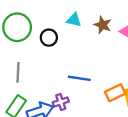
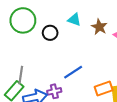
gray line: (18, 72) -> (21, 75), moved
blue line: (79, 78) -> (73, 72), turned -48

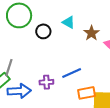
blue line: (73, 72) -> (72, 73), moved
purple cross: (54, 91) -> (46, 82), moved

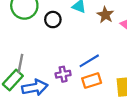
orange rectangle: (86, 93) -> (92, 81), moved

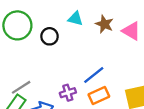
gray line: (20, 64) -> (21, 87), turned 54

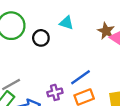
brown star: (104, 24) -> (106, 31), moved

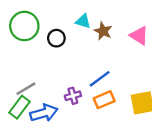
brown star: (106, 31) -> (103, 31), moved

